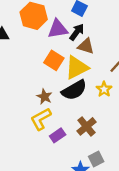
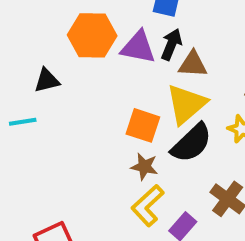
purple triangle: (58, 29) -> (138, 47), turned 35
orange square: (54, 60) -> (143, 125), moved

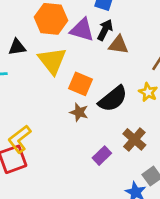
yellow triangle: (186, 104) -> (52, 61), moved, turned -32
yellow L-shape: (148, 206) -> (19, 139), moved

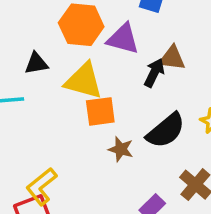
black arrow: (105, 30) -> (154, 73), moved
yellow triangle: (52, 61) -> (84, 81), turned -36
orange square: (81, 84) -> (100, 111), moved, turned -30

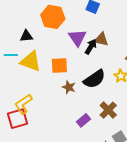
purple triangle: (123, 39) -> (77, 38), moved, turned 36
yellow triangle: (84, 81) -> (31, 61), moved

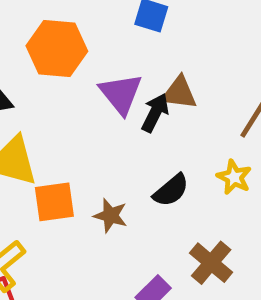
orange square: (59, 65) -> (54, 202), moved
black semicircle: (94, 79) -> (171, 190), size x0.7

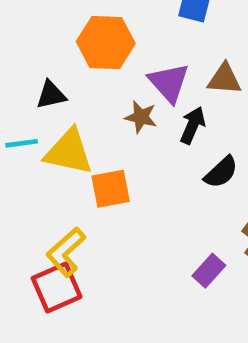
black arrow: (155, 113) -> (193, 125), moved
brown star: (111, 216) -> (141, 117), moved

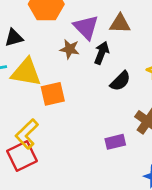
purple rectangle: (209, 271) -> (115, 142), turned 36

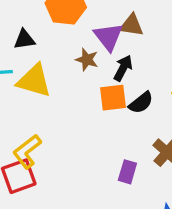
brown triangle: (120, 24) -> (132, 25), moved
orange square: (53, 94) -> (113, 98), moved
purple rectangle: (115, 142) -> (127, 172), turned -66

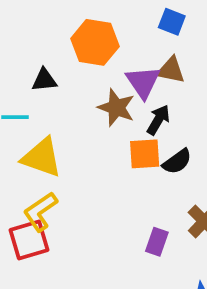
brown star: (87, 60) -> (116, 108), size x1.4
yellow triangle: (34, 81) -> (42, 157), moved

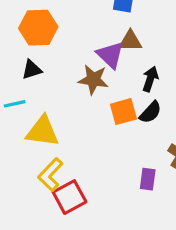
orange hexagon: (95, 42) -> (38, 28), moved
black arrow: (158, 120) -> (150, 79), moved
red square: (29, 240) -> (70, 197), moved

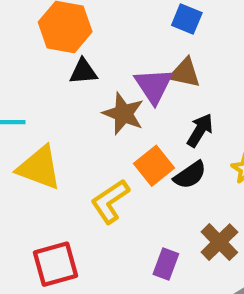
black triangle: (32, 70) -> (83, 72), moved
orange square: (123, 112) -> (154, 166), turned -36
yellow L-shape: (50, 175) -> (110, 201), moved

